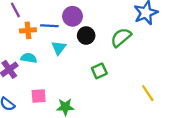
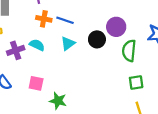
purple circle: (72, 16) -> (116, 27), moved
green semicircle: (121, 37) -> (129, 51), turned -60
green square: (99, 71) -> (136, 82), moved

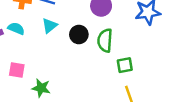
black circle: (97, 39) -> (79, 34), moved
green semicircle: (129, 51) -> (105, 40), moved

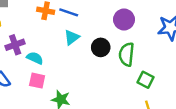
cyan semicircle: (16, 28) -> (35, 58), moved
green square: (125, 65) -> (145, 80), turned 35

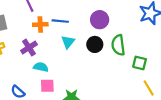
purple circle: (124, 19) -> (100, 20), moved
purple cross: (15, 45) -> (29, 48), moved

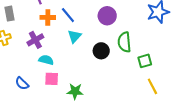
blue line: (60, 21) -> (68, 15), turned 42
black circle: (95, 44) -> (101, 51), moved
green square: (140, 63) -> (145, 61), turned -32

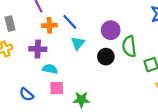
purple circle: (107, 16) -> (111, 30), moved
purple cross: (35, 40) -> (38, 49), turned 35

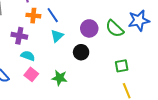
green semicircle: (129, 46) -> (115, 29), moved, turned -48
pink square: (57, 88) -> (31, 74), turned 32
green star: (81, 100) -> (60, 78), moved

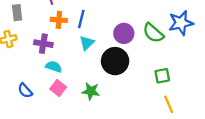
blue line: (53, 15) -> (81, 19), turned 49
black circle: (81, 52) -> (115, 61), size x1.5

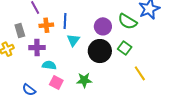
gray rectangle: (17, 13) -> (20, 30), moved
green square: (162, 76) -> (125, 48), moved, turned -32
yellow line: (169, 104) -> (140, 73), moved

